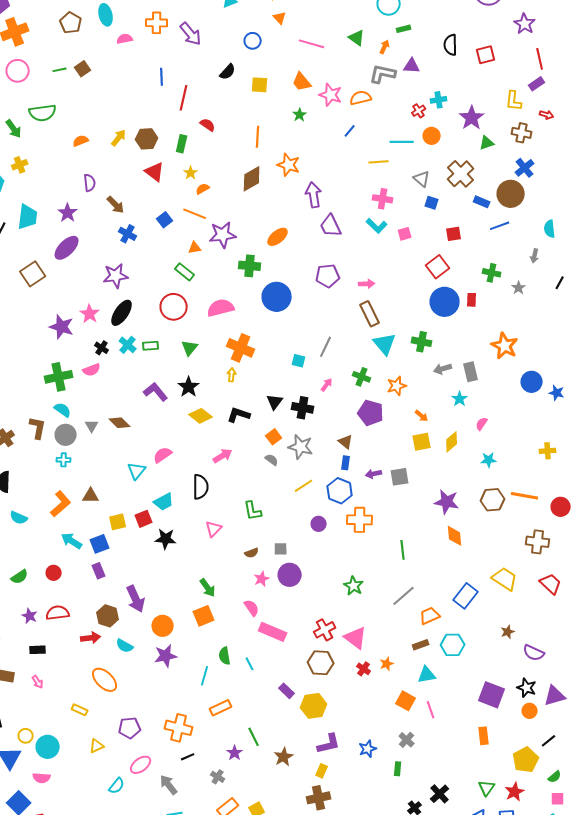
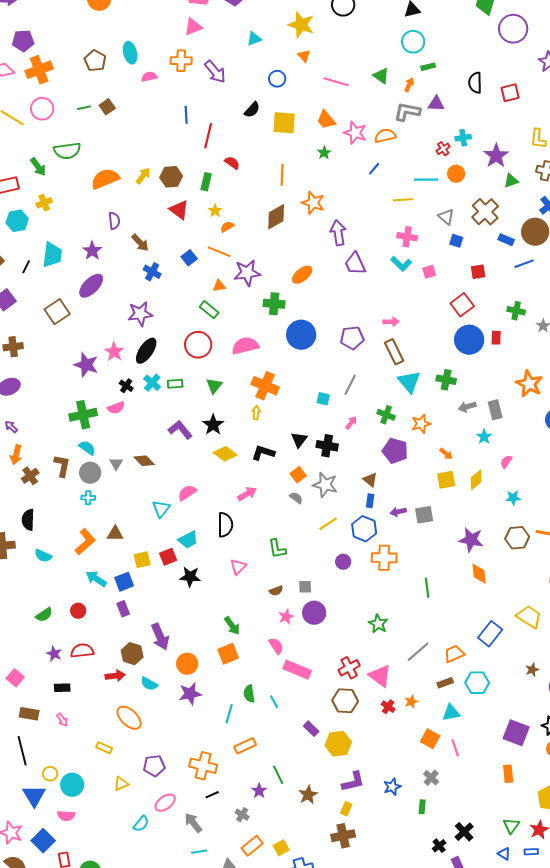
yellow square: (260, 85) -> (284, 123), size x1.4
orange semicircle: (81, 141) -> (105, 179), size x1.8
purple pentagon: (328, 276) -> (352, 338), moved
gray line: (404, 596) -> (418, 652), moved

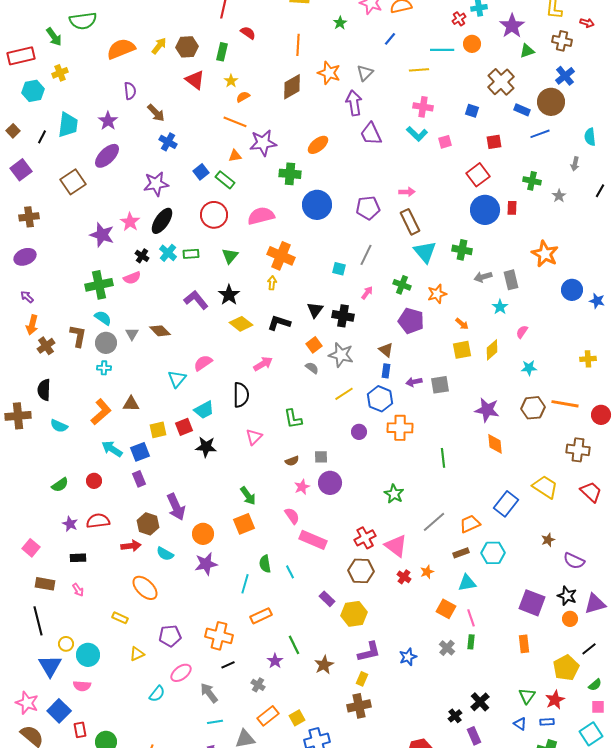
gray triangle: (446, 217) -> (365, 73), moved, turned 36
blue square: (189, 258) -> (201, 172), moved
green rectangle: (422, 807) -> (471, 642), moved

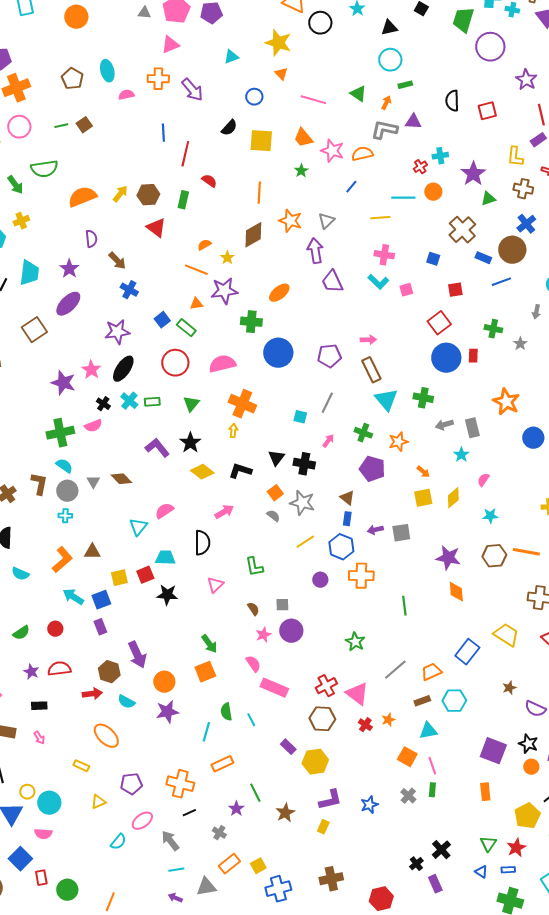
yellow star: (231, 81) -> (227, 258), moved
cyan trapezoid: (204, 410) -> (165, 558), turned -150
brown semicircle: (292, 461) -> (253, 609), turned -104
brown cross: (359, 706) -> (331, 879), moved

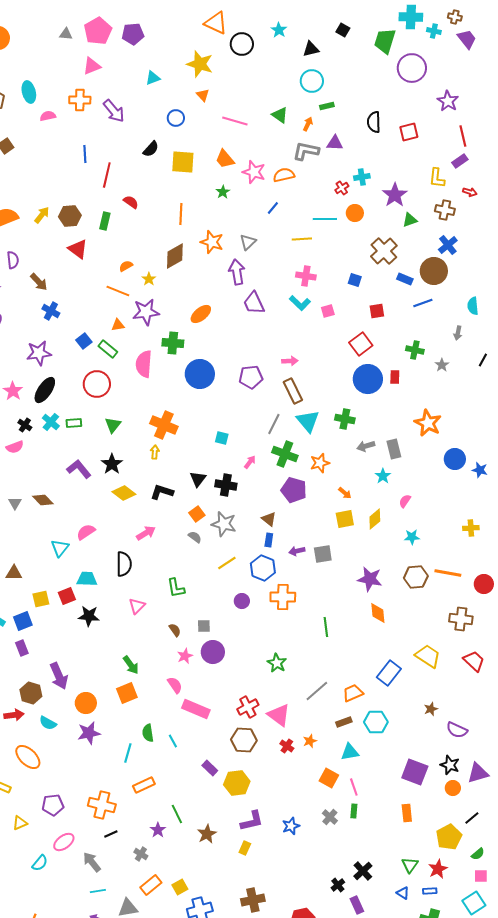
pink semicircle: (222, 364) -> (144, 364), moved, turned -72
gray line: (327, 403) -> (274, 424), moved
green cross: (363, 433) -> (285, 454), size x1.4

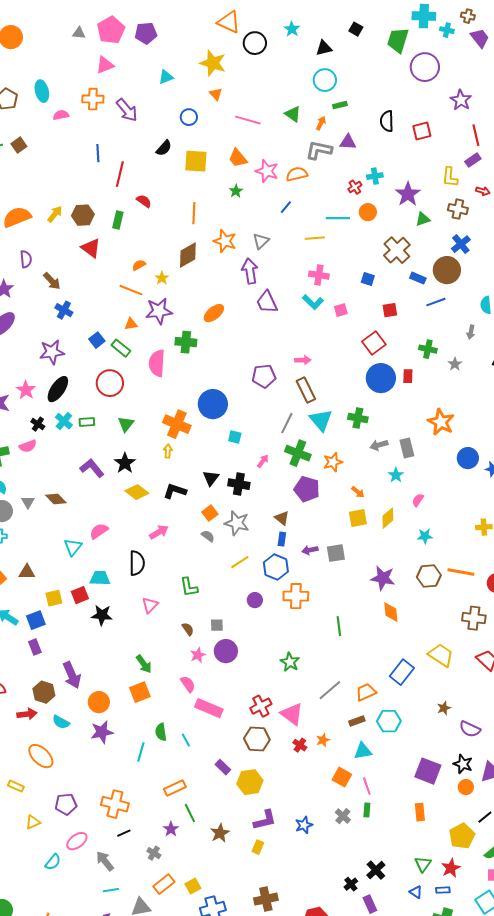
blue circle: (200, 374) -> (213, 404), moved
orange rectangle: (144, 785) -> (175, 788), moved

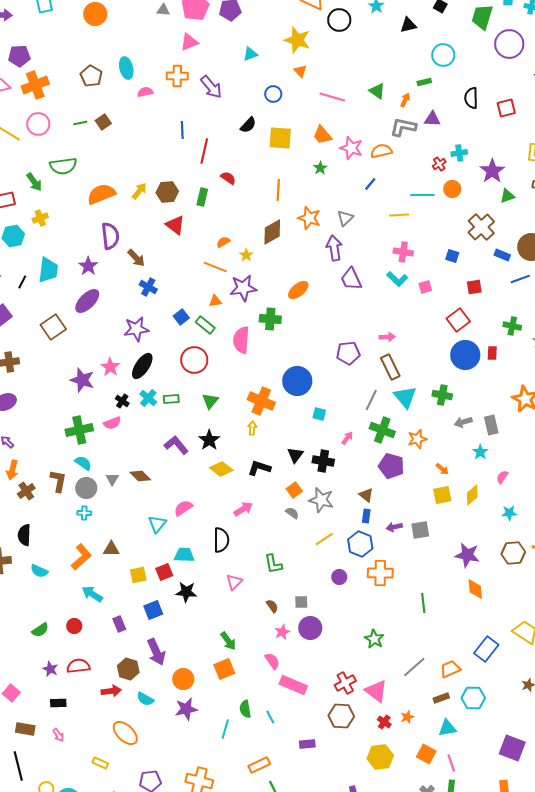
cyan circle: (325, 80) -> (443, 55), moved
purple semicircle: (26, 259) -> (110, 236), size x1.5
blue square: (36, 620) -> (153, 610), moved
purple rectangle: (223, 767) -> (307, 744), turned -49
yellow hexagon: (250, 782) -> (380, 757), moved

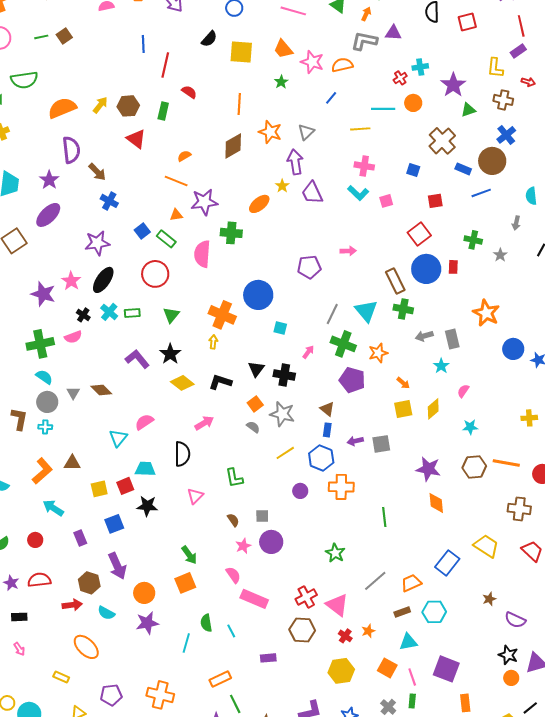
yellow star: (246, 255) -> (282, 186), moved
brown rectangle: (390, 367) -> (395, 281), moved
brown L-shape: (58, 481) -> (19, 419), moved
purple square: (512, 748) -> (446, 669), moved

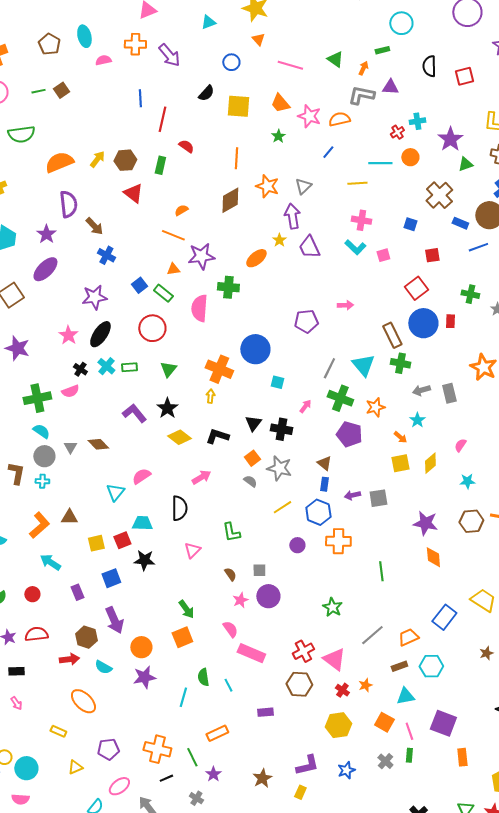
purple star: (43, 294) -> (17, 348), moved
cyan star: (441, 366) -> (417, 420), moved
green line: (235, 704) -> (192, 757), moved

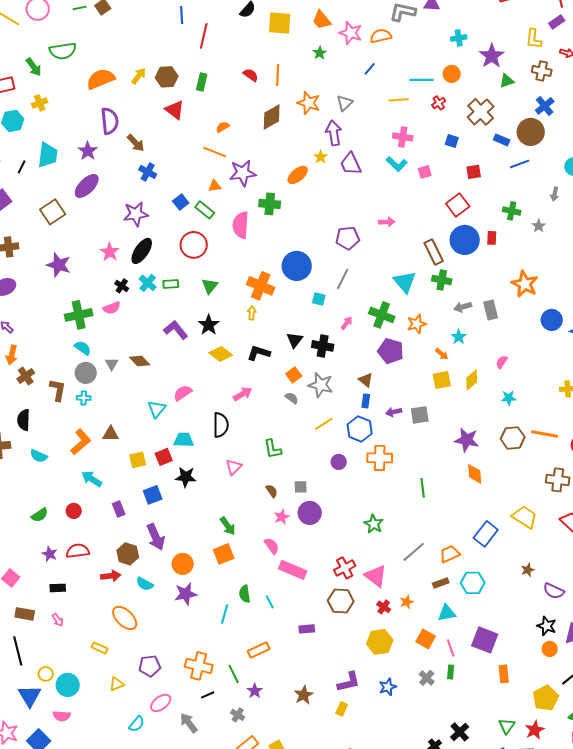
red cross: (397, 132) -> (439, 103), moved
red semicircle: (186, 146) -> (251, 75), moved
gray line: (329, 368) -> (343, 279), moved

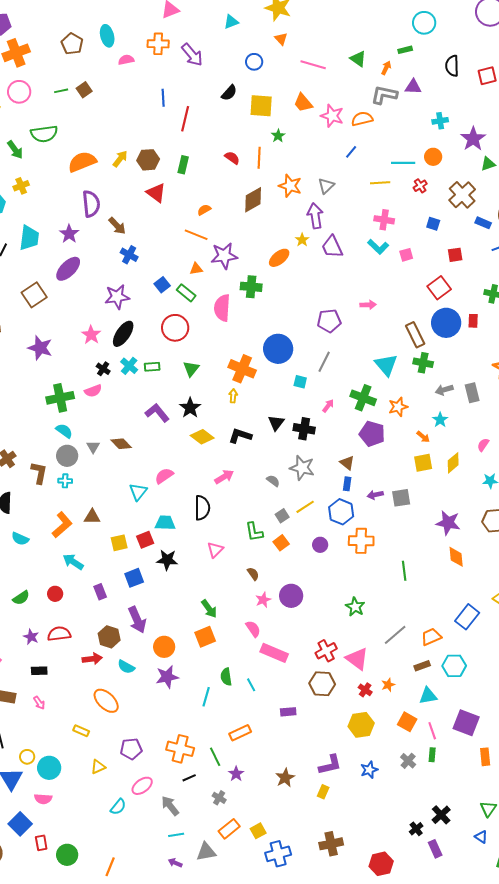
green star: (320, 53) -> (278, 136), moved
orange square: (294, 375) -> (281, 543), moved
gray square: (301, 487) -> (282, 516), moved, turned -32

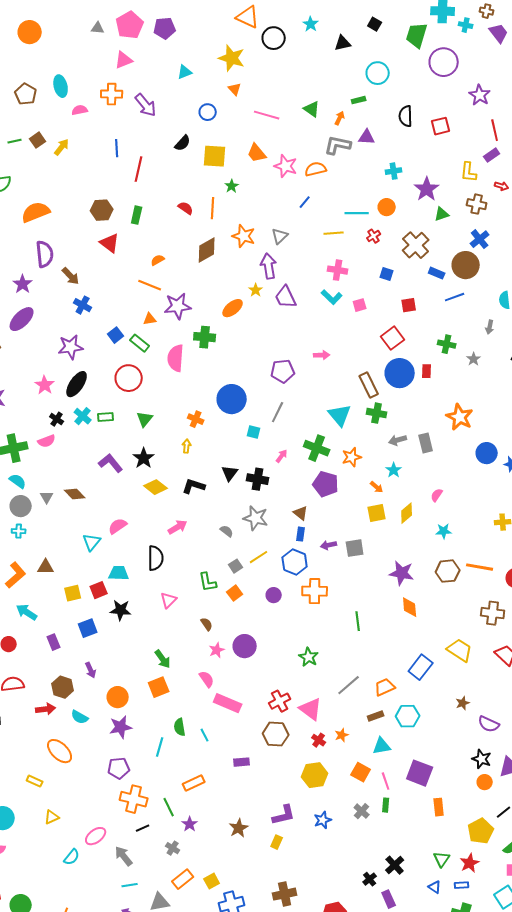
yellow arrow: (120, 159) -> (62, 147), moved
orange cross: (242, 369) -> (196, 419), size x0.6
purple arrow: (137, 620) -> (91, 670), size x0.6
purple pentagon: (131, 749) -> (119, 768), moved

